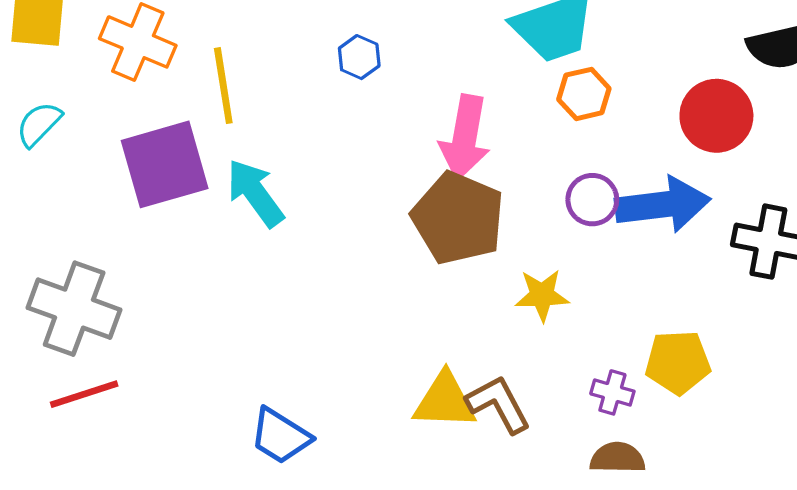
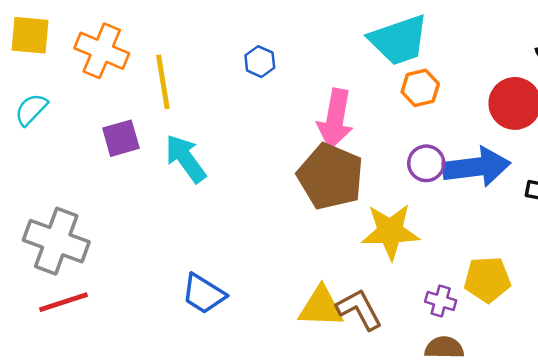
purple square: (165, 164) -> (121, 138), size x0.6
yellow star: (542, 295) -> (390, 232), size x1.5
blue trapezoid: (280, 436) -> (204, 294), moved

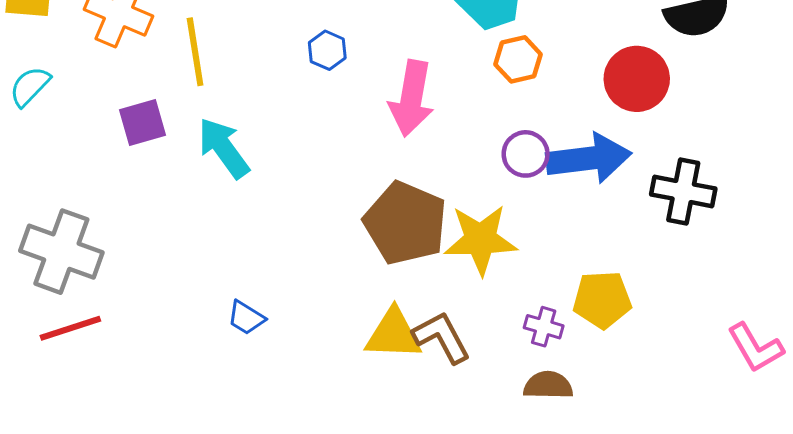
blue hexagon: (260, 62) -> (327, 50), moved
brown pentagon: (330, 176) -> (405, 223), moved
blue trapezoid: (204, 294) -> (246, 318), size x0.7

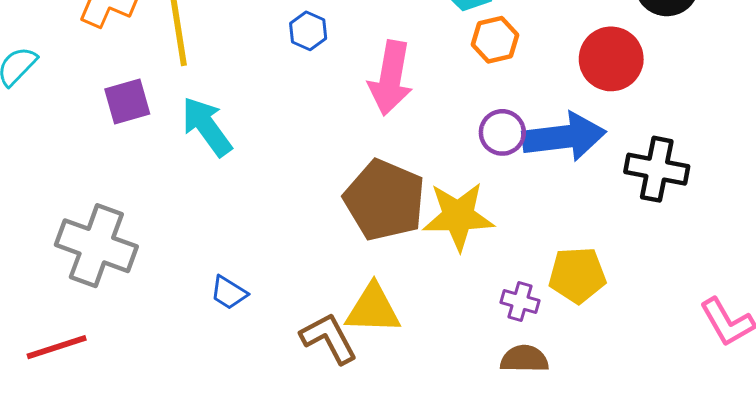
gray cross: (61, 252) -> (96, 246), moved
red line: (70, 328) -> (57, 347), moved
brown L-shape: (441, 337) -> (329, 338), moved

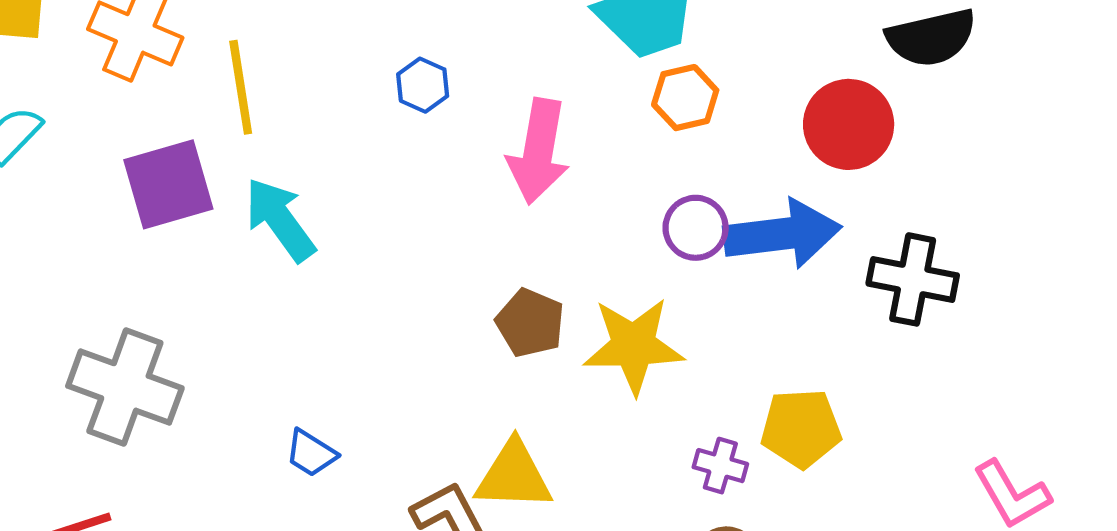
purple square: (127, 102) -> (168, 184), size x1.4
brown pentagon: (385, 200) -> (530, 323), size x0.6

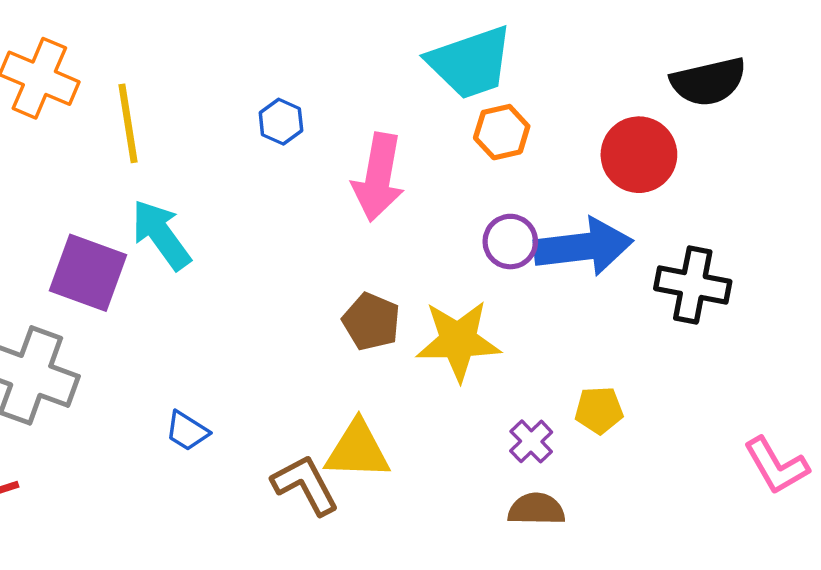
purple square: (168, 184) -> (88, 273), moved, turned 36
yellow pentagon: (801, 428) -> (599, 410), size x0.7
purple cross: (720, 466) -> (531, 441), turned 30

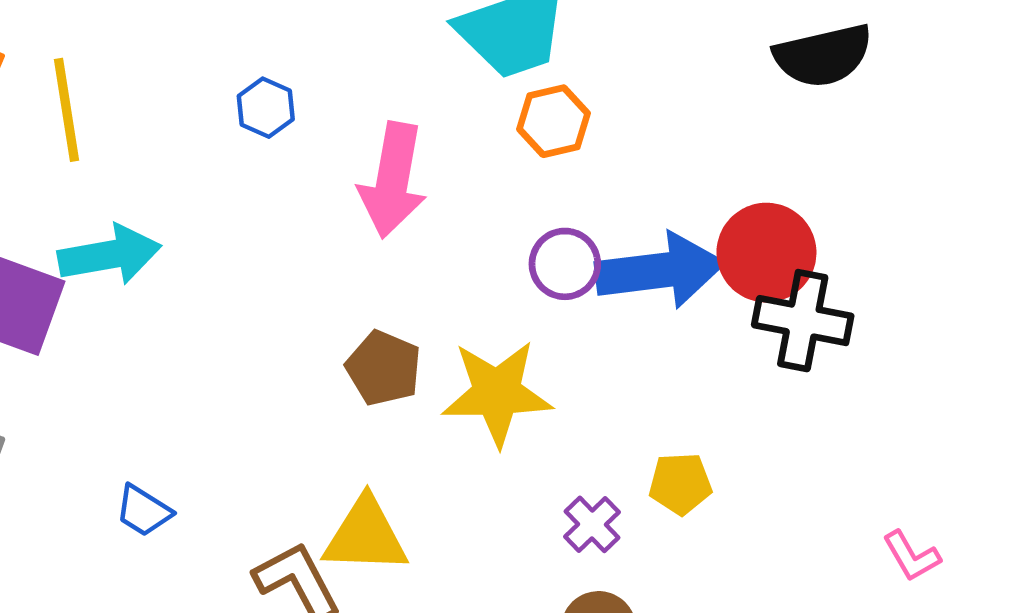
red circle: (639, 155) -> (766, 253), moved
cyan arrow: (161, 235) -> (110, 255), turned 116
pink L-shape: (776, 466) -> (911, 556), size x0.7

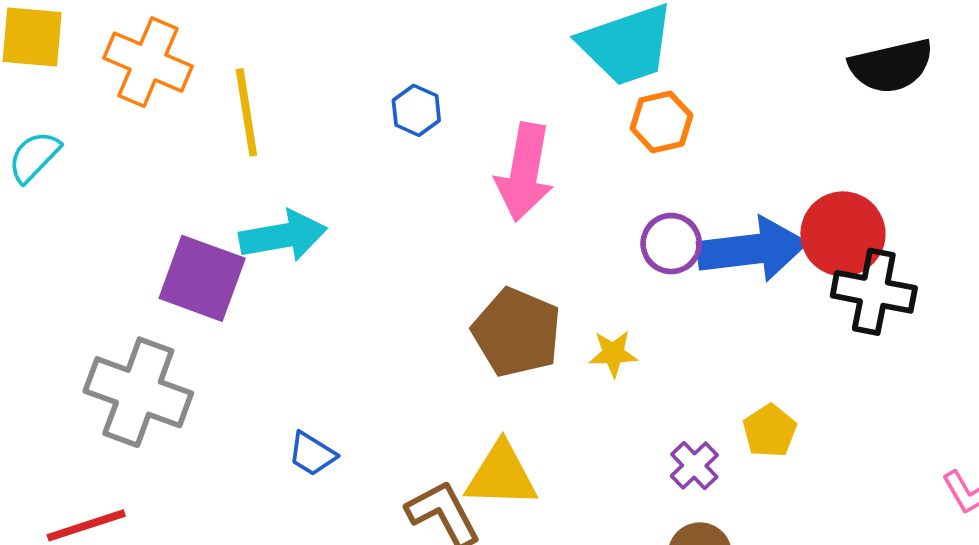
brown pentagon: (384, 368) -> (517, 332), size x1.4
yellow star: (497, 393) -> (613, 354), size x0.5
yellow pentagon: (680, 484) -> (770, 431), turned -30

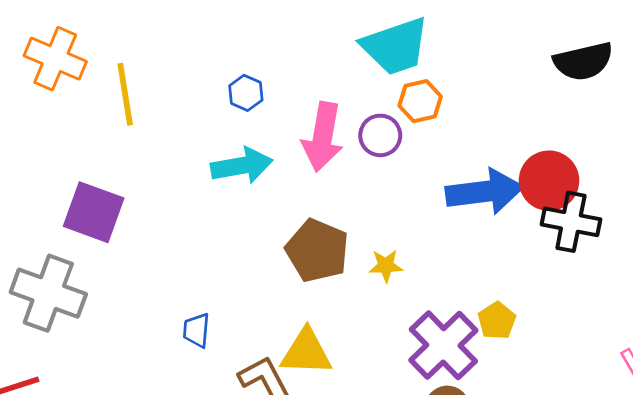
cyan arrow: (283, 236) -> (242, 166), moved
purple circle: (671, 244) -> (380, 135), moved
blue trapezoid: (312, 454) -> (196, 330), moved, turned 63
purple cross: (694, 466) -> (443, 345), size x2.0

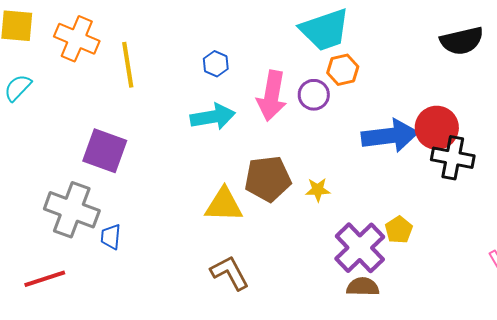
brown pentagon: (317, 251) -> (268, 179), turned -30
blue trapezoid: (196, 330) -> (111, 237), moved
yellow triangle: (306, 352) -> (224, 205), moved

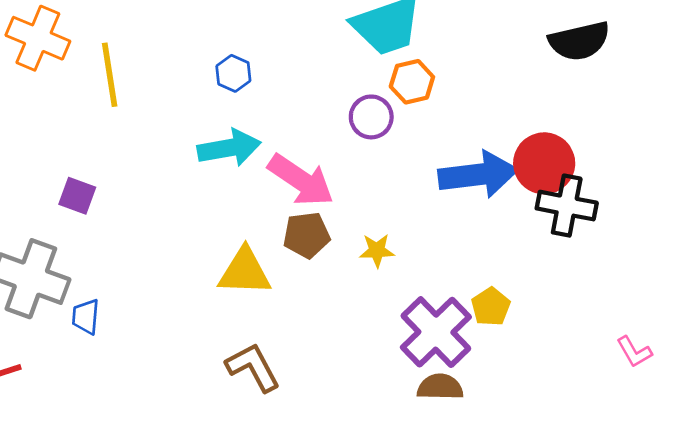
pink arrow: (272, 96) -> (301, 180), moved, turned -66
purple square: (105, 151) -> (77, 196), size x0.6
brown pentagon: (268, 179) -> (306, 235), size x0.7

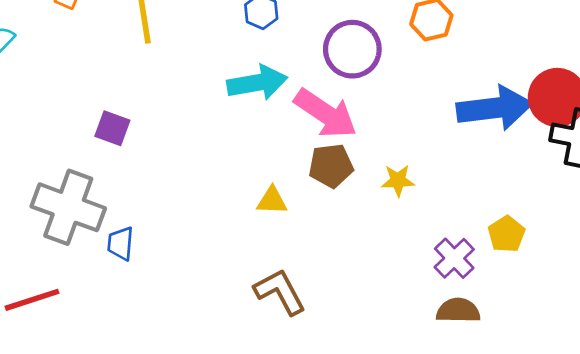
purple circle: (371, 117) -> (352, 49), moved, size x1.4
yellow triangle: (245, 272) -> (272, 201), size x0.6
purple cross: (436, 332) -> (454, 258), size x0.6

